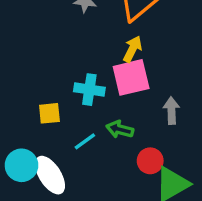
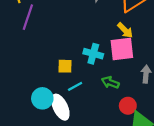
yellow arrow: (132, 49) -> (125, 30), turned 102
cyan line: (85, 141) -> (75, 86), moved

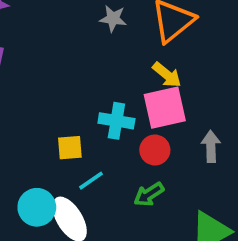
green arrow: (110, 82) -> (149, 194), moved, turned -48
red circle: (128, 106) -> (155, 150), moved

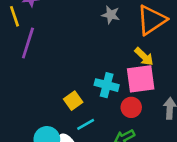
yellow square: (70, 148) -> (73, 101), turned -36

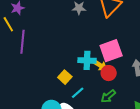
yellow arrow: (144, 57) -> (100, 65), moved

